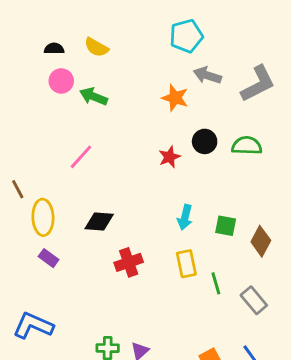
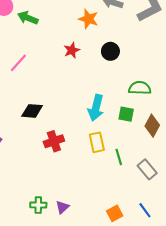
green semicircle: (247, 146) -> (140, 88), moved
red star: (169, 157) -> (72, 50), moved
cyan arrow: (185, 217) -> (96, 108), size x1.4

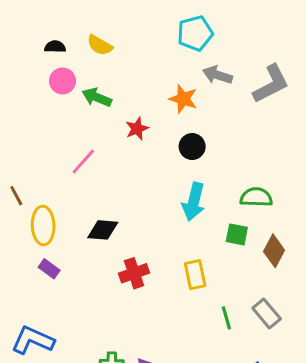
red star: (72, 50) -> (137, 129), moved
black circle: (110, 51) -> (192, 147), moved
cyan arrow: (96, 108) -> (194, 202), moved
green line: (119, 157) -> (226, 318), moved

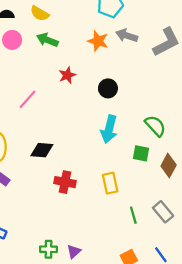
green arrow: (97, 97) -> (47, 40), moved
orange star: (183, 99) -> (98, 41), moved
green semicircle: (256, 197) -> (155, 126), turned 45
red cross: (134, 273) -> (65, 182), turned 30

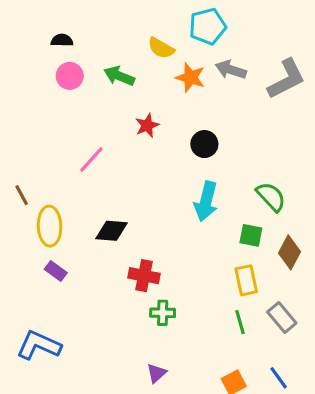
yellow semicircle: (40, 13) -> (161, 48), moved
yellow rectangle: (110, 183) -> (246, 280), moved
green cross: (48, 249) -> (163, 313), moved

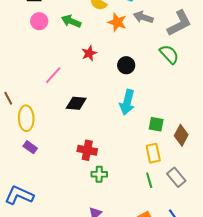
green semicircle: (271, 197) -> (169, 54), moved
black diamond: (111, 231) -> (76, 103), moved

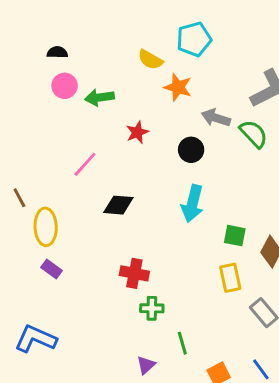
gray arrow: (143, 17) -> (216, 118), moved
green arrow: (71, 21) -> (99, 97), moved, turned -30
green line: (149, 180) -> (182, 343), moved

